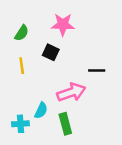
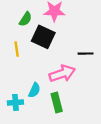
green semicircle: (22, 33) -> (25, 19), moved
black square: (51, 52) -> (43, 37), size x1.5

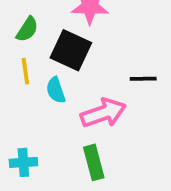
green semicircle: (25, 19) -> (27, 29), moved
cyan semicircle: (34, 90) -> (56, 90), moved, turned 136

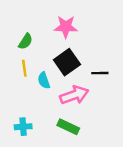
black square: (71, 50) -> (67, 62), moved, turned 30
green rectangle: (94, 162) -> (68, 127), turned -50

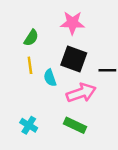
black square: (67, 62) -> (74, 59), turned -35
cyan cross: (23, 127) -> (29, 125), turned 35

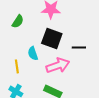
yellow line: (30, 65) -> (17, 66), moved

